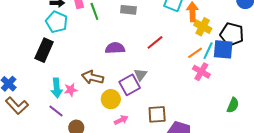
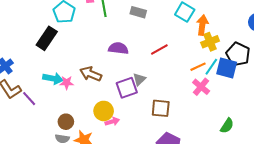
yellow cross: (203, 27) -> (210, 42), turned 30
cyan arrow: (57, 88) -> (53, 78), turned -84
yellow circle: (111, 99) -> (104, 111), moved
purple line: (56, 111) -> (29, 99), moved
brown square: (157, 114) -> (161, 108), moved

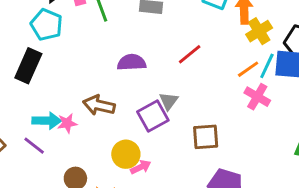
purple line: (29, 99) -> (34, 146), moved

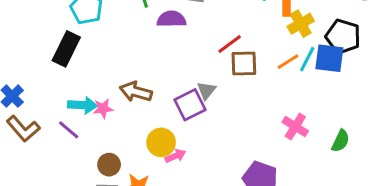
purple semicircle: (132, 62) -> (171, 19), moved
pink cross: (257, 97) -> (295, 127), moved
brown square: (206, 137) -> (244, 64), moved

